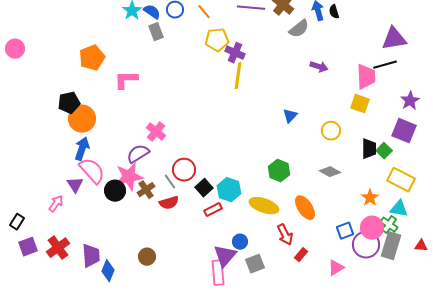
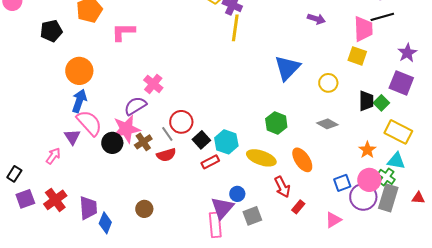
black pentagon: (69, 103) -> (51, 31), moved
blue triangle: (290, 116) -> (287, 68), size x1.8

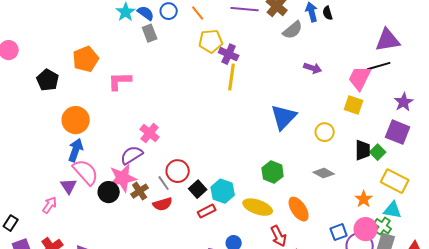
pink trapezoid: (363, 29) -> (360, 78), turned -152
black pentagon: (51, 31) -> (48, 80), turned -30

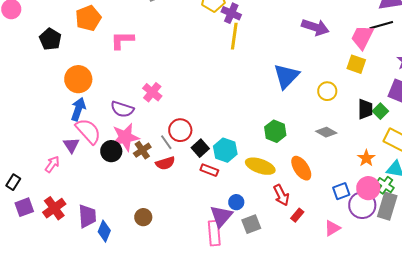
purple arrow: (313, 68) -> (315, 27), size x1.5
purple semicircle: (132, 155) -> (122, 109), moved, turned -130
red rectangle: (207, 211) -> (209, 170), turned 48

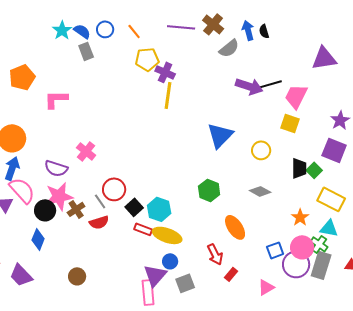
black line: (381, 25) -> (270, 84), moved
yellow ellipse: (260, 166) -> (167, 235), moved
purple trapezoid: (87, 216) -> (21, 275), turned 140
blue diamond: (104, 231) -> (38, 239), moved

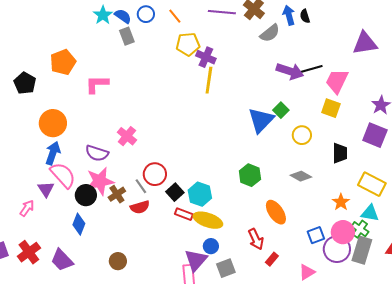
green square: (314, 170) -> (281, 110), moved

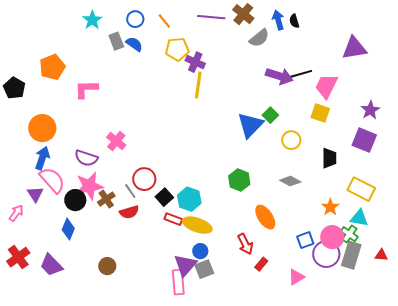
blue semicircle: (123, 16) -> (134, 44), moved
gray square: (226, 268) -> (204, 269), moved

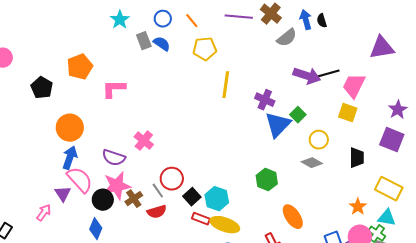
purple cross: (195, 62) -> (265, 100), moved
gray diamond: (290, 181) -> (312, 163), moved

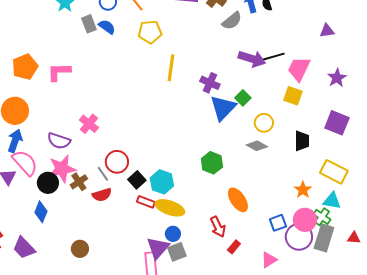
purple triangle: (382, 48) -> (327, 31), size x0.6
orange pentagon: (80, 67) -> (25, 67), moved
purple star: (398, 110) -> (337, 78), moved

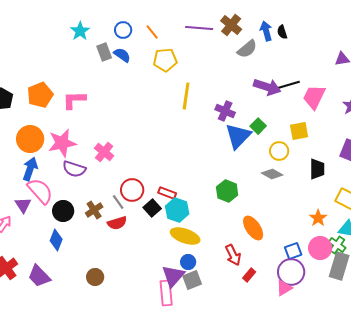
yellow square: (293, 96) -> (299, 131), moved, turned -30
pink star: (62, 169) -> (62, 143), moved
red rectangle: (146, 202) -> (167, 193), moved
purple circle: (299, 237) -> (291, 272), moved

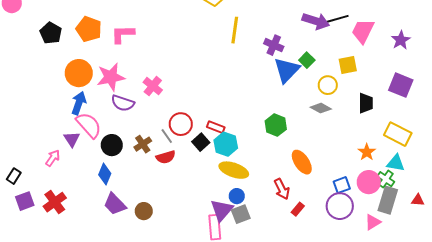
orange pentagon: (40, 95) -> (89, 29), turned -30
purple trapezoid: (39, 276) -> (115, 204), moved
pink triangle: (284, 288) -> (373, 222), moved

